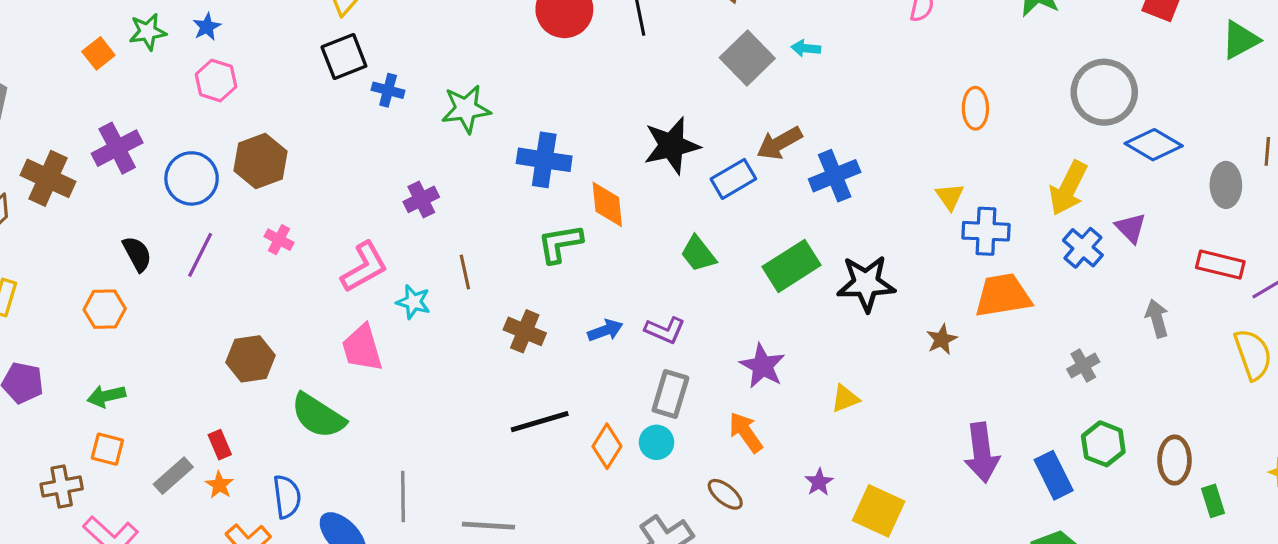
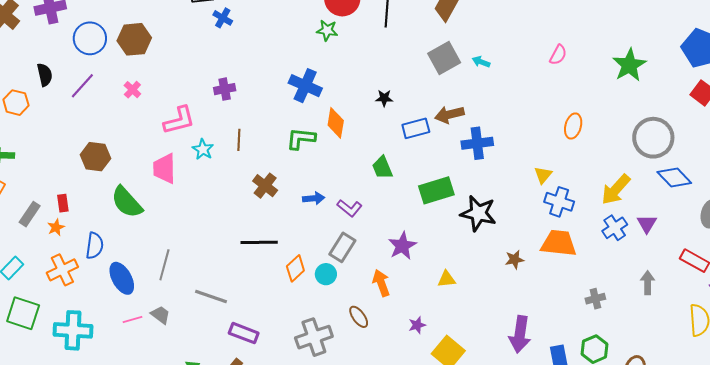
green star: (466, 109) -> (327, 30), moved, size x0.7
black star: (672, 146) -> (384, 98), size x0.5
gray rectangle: (173, 476) -> (30, 214), turned -30

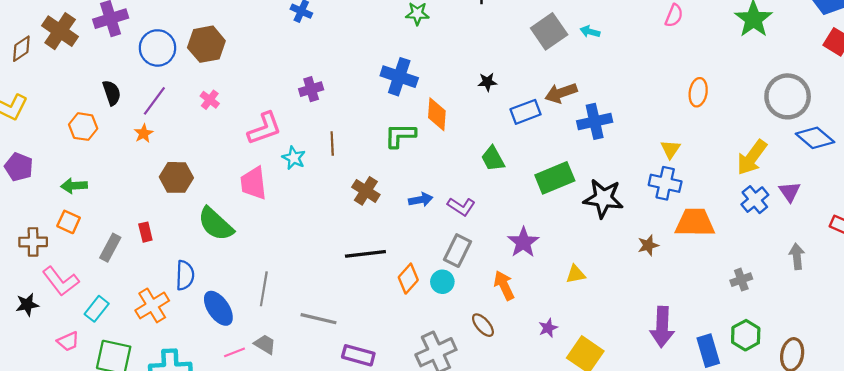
blue cross: (559, 202) -> (665, 183), moved
orange star: (56, 227) -> (144, 133), moved

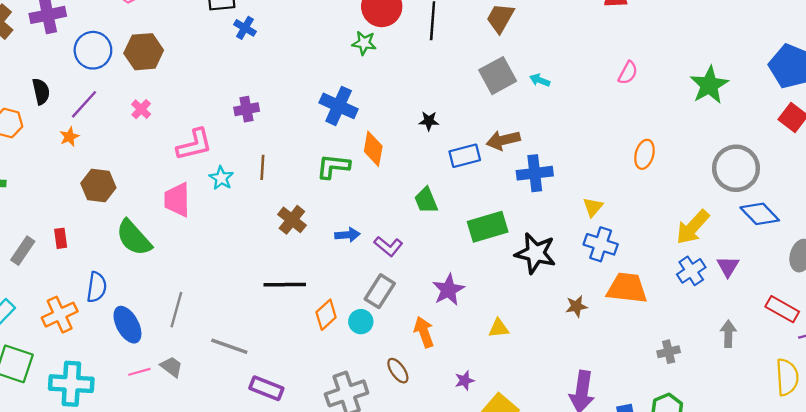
yellow triangle: (670, 149) -> (593, 207), moved

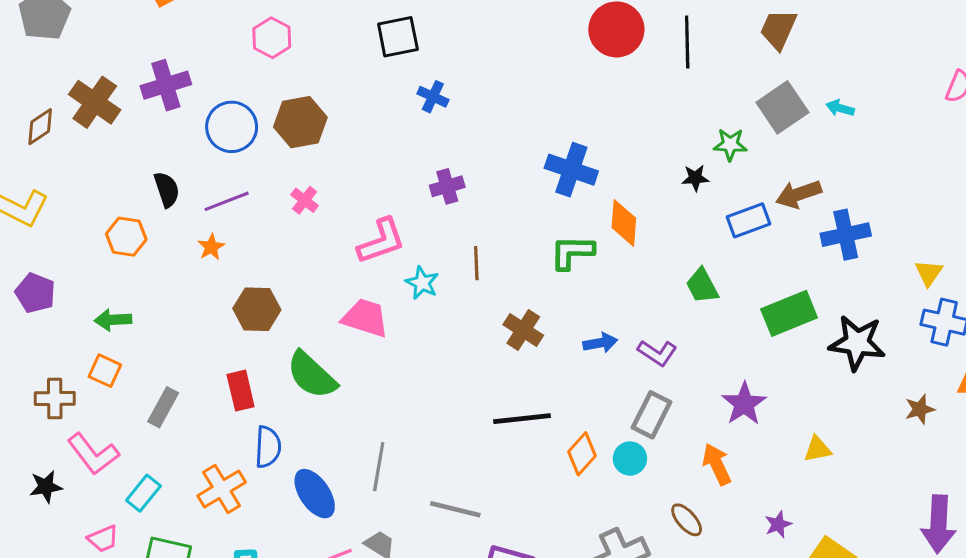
blue cross: (245, 28) -> (433, 97), moved
green star: (364, 43) -> (730, 144), moved
purple line: (84, 104) -> (227, 201), turned 32
pink trapezoid: (177, 200) -> (365, 318), turned 114
red rectangle: (61, 238) -> (241, 391), moved, size x1.4

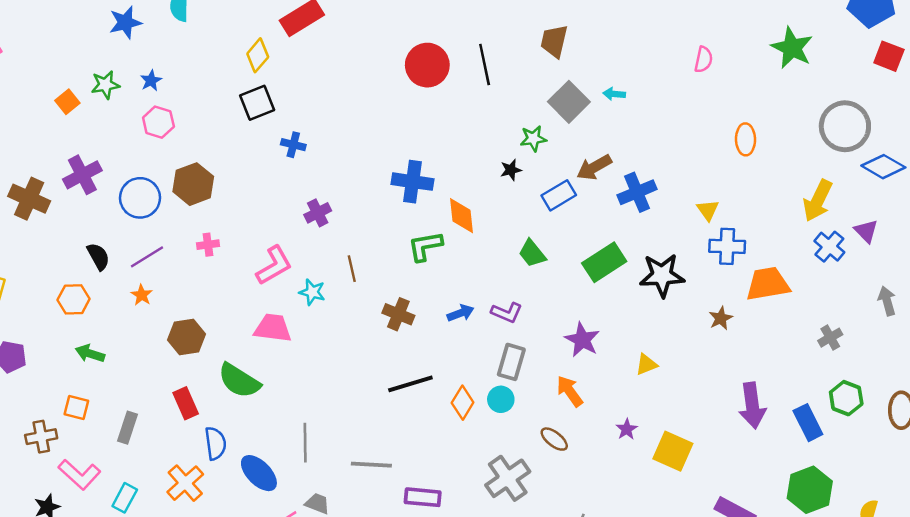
pink cross: (305, 200) -> (208, 245), turned -35
green arrow: (113, 320) -> (90, 354), moved, turned 32

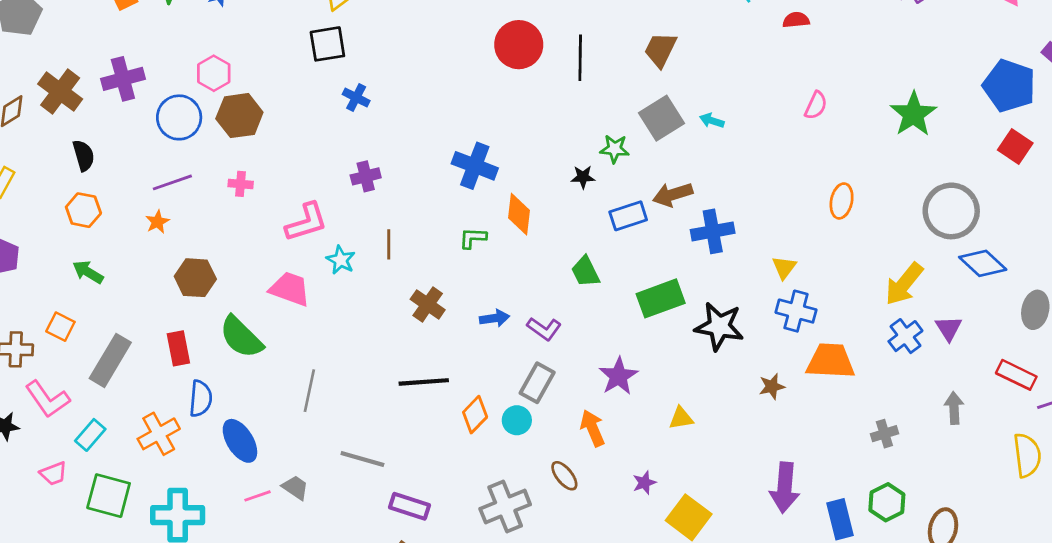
pink hexagon: (158, 122) -> (214, 73), moved
green L-shape: (425, 246) -> (473, 238), size x0.7
black semicircle: (98, 256) -> (84, 155), moved
gray rectangle: (127, 428) -> (110, 360), size x1.5
gray line: (305, 443) -> (309, 391), moved

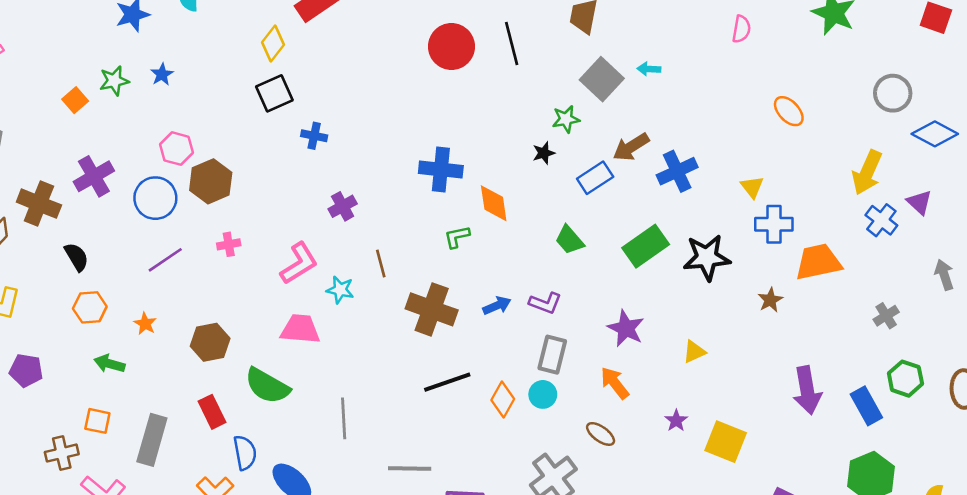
orange ellipse: (842, 201) -> (789, 111), turned -40
gray circle: (951, 211) -> (893, 93), size x0.7
orange star: (157, 222) -> (145, 324), moved
brown cross: (428, 304) -> (432, 309), size x1.5

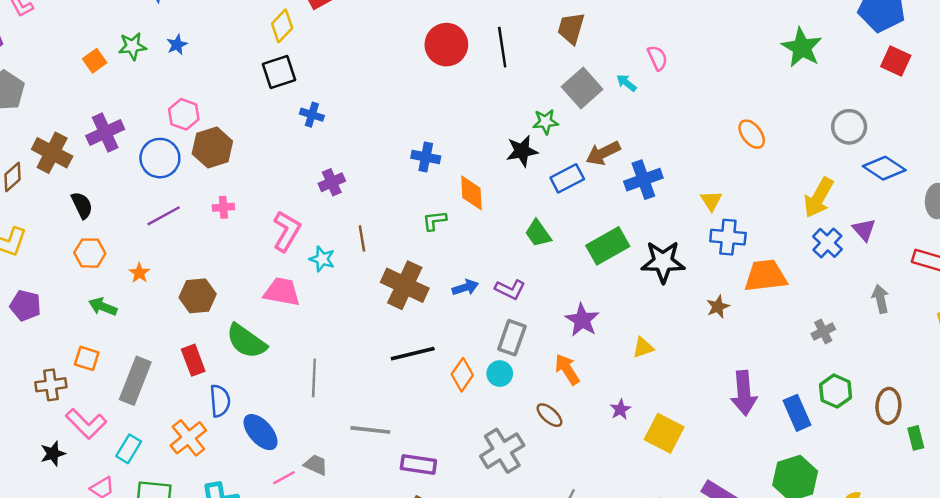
pink semicircle: (741, 29) -> (657, 58), moved, turned -40
cyan arrow: (649, 69) -> (626, 83), turned 30
black star: (544, 153) -> (522, 151), size x1.5
blue cross: (441, 170) -> (426, 157), size x0.7
pink L-shape: (299, 263) -> (287, 231), turned -33

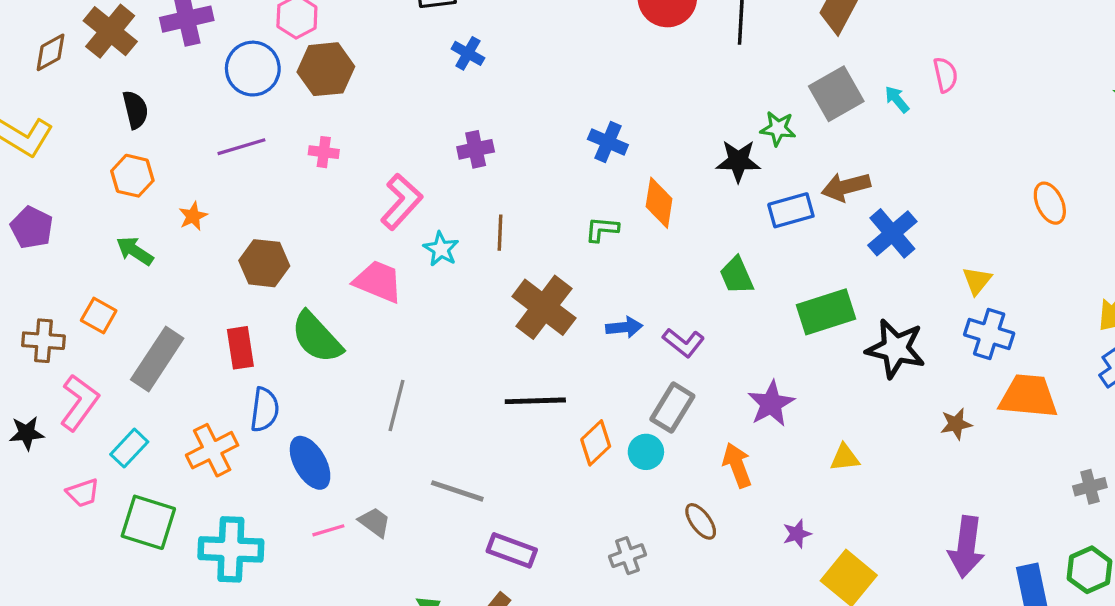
blue cross: (643, 180) -> (892, 233), turned -33
pink L-shape: (86, 424) -> (79, 403), turned -111
gray cross: (502, 451) -> (627, 556), size x0.6

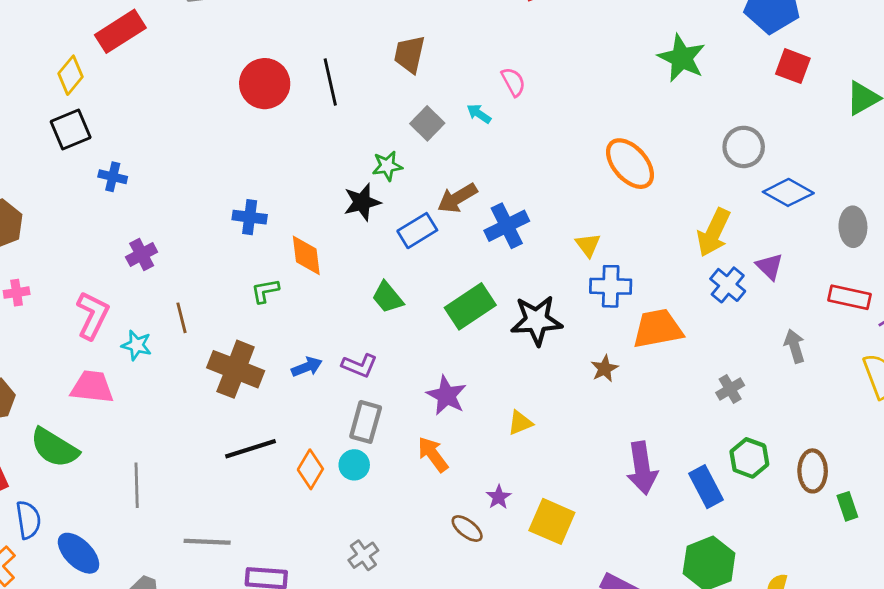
gray square: (836, 94) -> (427, 123), size x0.7
orange ellipse: (1050, 203) -> (630, 164), size x1.5
blue cross: (892, 233) -> (507, 226), turned 30
brown ellipse: (701, 521) -> (467, 529), moved

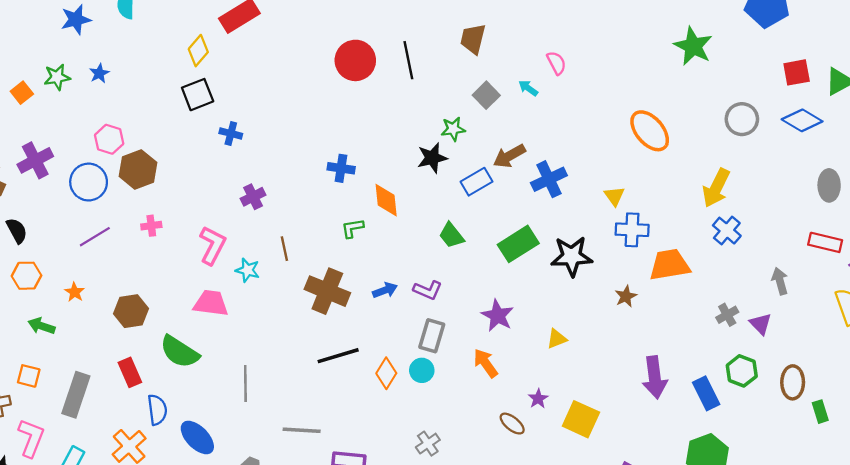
red square: (793, 66) -> (797, 72), moved, turned -32
blue diamond: (788, 192) -> (802, 120), moved
purple triangle: (770, 266) -> (761, 324), moved

